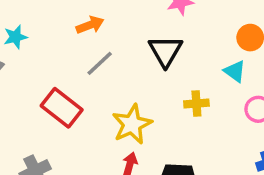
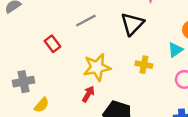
cyan triangle: (235, 71) -> (175, 50), turned 35
red rectangle: (62, 108) -> (52, 44), size x0.6

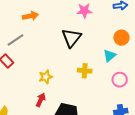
gray line: (86, 21) -> (15, 40), moved
yellow star: (97, 67) -> (46, 77), size x0.6

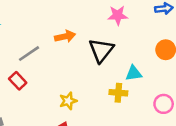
orange arrow: (30, 16) -> (65, 36), moved
cyan triangle: (110, 56) -> (134, 73), moved, turned 32

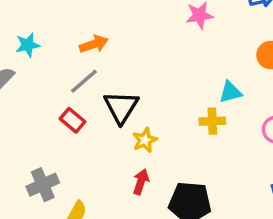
orange arrow: (65, 36) -> (94, 44), moved
black triangle: (101, 50) -> (121, 107), moved

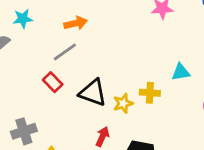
black triangle: (121, 107) -> (93, 93), moved, turned -48
yellow cross: (212, 121) -> (150, 93), moved
yellow star: (145, 140) -> (123, 103), moved

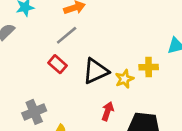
black triangle: (93, 93) -> (96, 71), turned -40

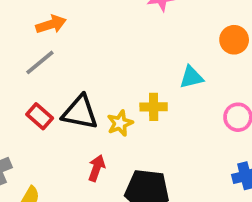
red rectangle: (57, 64) -> (40, 116), moved
black triangle: (96, 71) -> (80, 112), turned 36

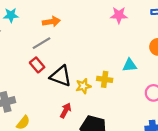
red rectangle: (40, 116) -> (37, 65), moved

